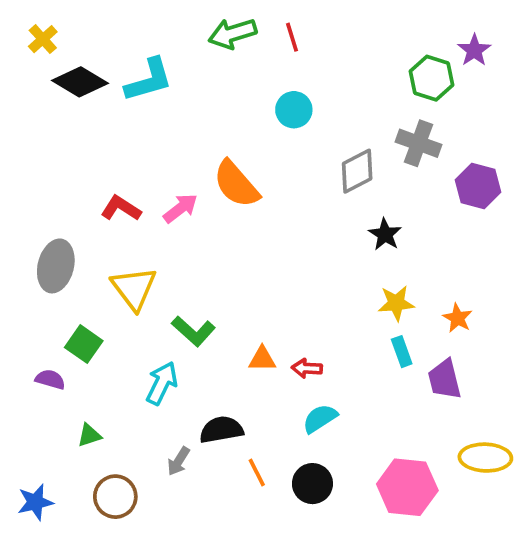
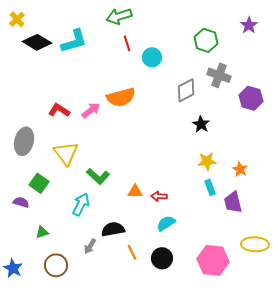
red line: (292, 37) -> (127, 43), moved
green hexagon: (431, 78) -> (206, 40), moved
orange semicircle: (236, 184) -> (121, 97), turned -64
blue star: (35, 502) -> (13, 268), turned -30

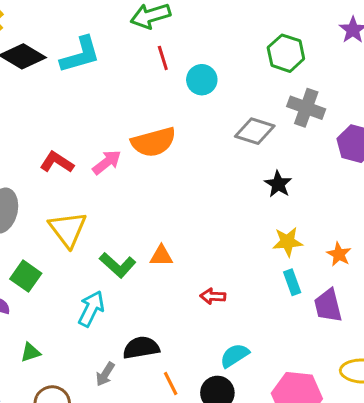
gray diamond: (186, 90) -> (255, 131), turned 45
orange triangle: (135, 191) -> (161, 256), moved
cyan semicircle: (166, 223) -> (235, 355), moved

